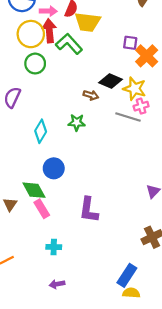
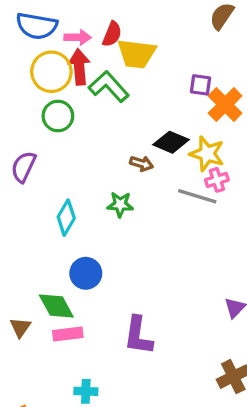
pink rectangle: (42, 209) -> (68, 334), turned -66

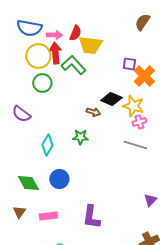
purple semicircle: (24, 167) -> (21, 114), turned -78
gray line: (197, 196) -> (135, 145), moved
green diamond: (56, 306) -> (28, 183), moved

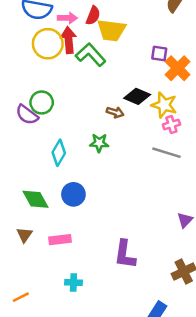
green circle: (42, 83) -> (42, 102), moved
purple L-shape: (91, 217) -> (125, 254), moved

